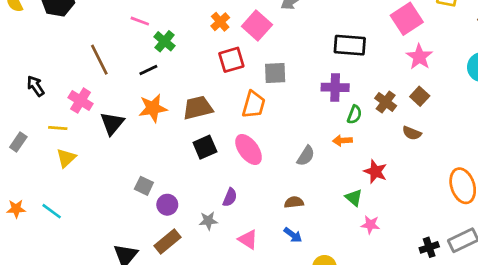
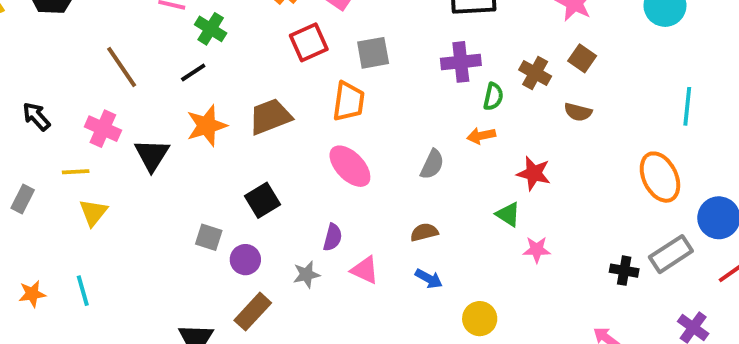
black square: (205, 147) -> (262, 200), moved
cyan line: (52, 211) -> (83, 291), turned 45
pink triangle: (248, 239) -> (365, 270), moved
black cross: (429, 247) -> (624, 271), turned 36

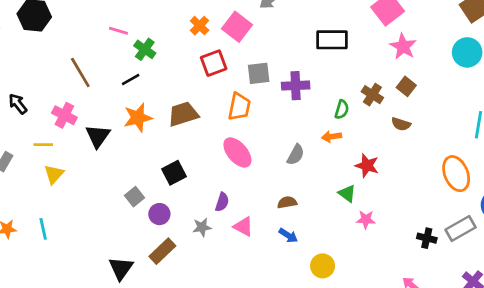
purple cross: (461, 62) -> (296, 86), moved
gray square: (209, 237) -> (135, 197), turned 30

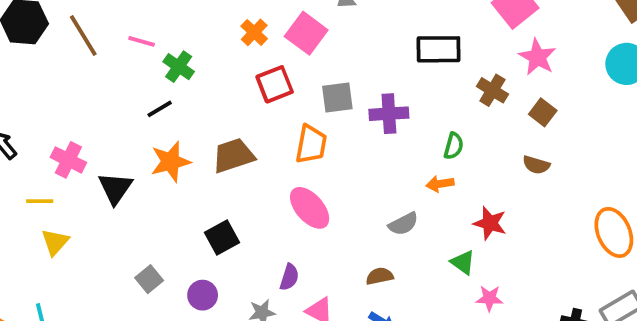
brown line: (80, 72) -> (83, 35), moved
brown cross: (372, 95) -> (492, 90), moved
gray semicircle: (296, 155) -> (403, 224), moved, turned 35
gray square: (135, 197) -> (149, 279), moved

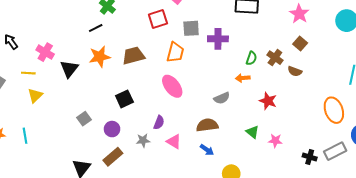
brown cross: (492, 90) -> (275, 58), moved
green triangle: (463, 262) -> (253, 132), moved
brown semicircle: (380, 276) -> (207, 125), size x1.5
pink star: (489, 298) -> (275, 141), moved

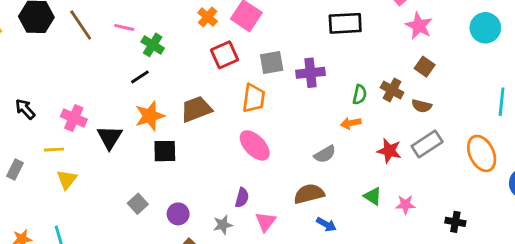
black square: (124, 99) -> (165, 151), moved, turned 30
pink triangle: (174, 142) -> (266, 222), turned 42
blue arrow: (207, 150) -> (326, 224), moved
gray rectangle: (335, 151) -> (427, 144), moved

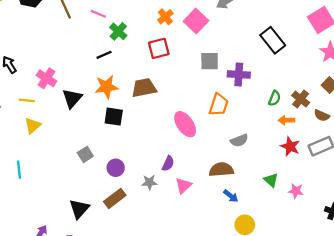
black rectangle: (345, 23) -> (273, 40), turned 45
red square: (225, 55) -> (159, 48), moved
orange trapezoid: (254, 98) -> (219, 105), moved
orange arrow: (351, 123) -> (286, 120), moved

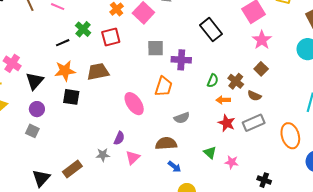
green cross: (118, 31) -> (83, 29), moved
gray square: (85, 154) -> (32, 131), moved, turned -32
purple circle: (116, 168) -> (37, 109), moved

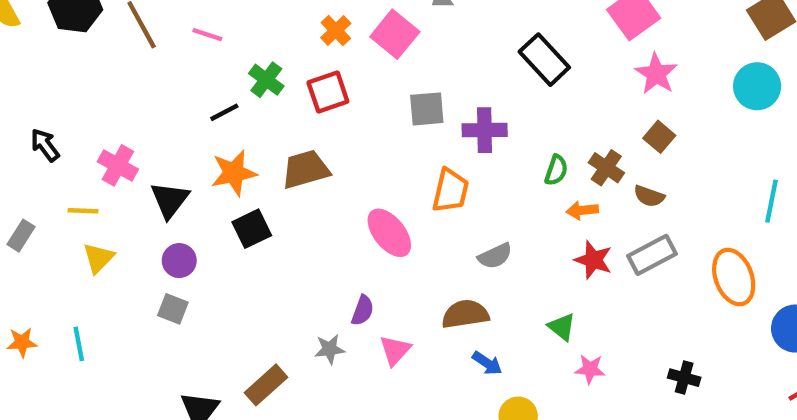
black square: (71, 97) -> (252, 229), turned -30
pink star: (232, 162) -> (590, 369), moved

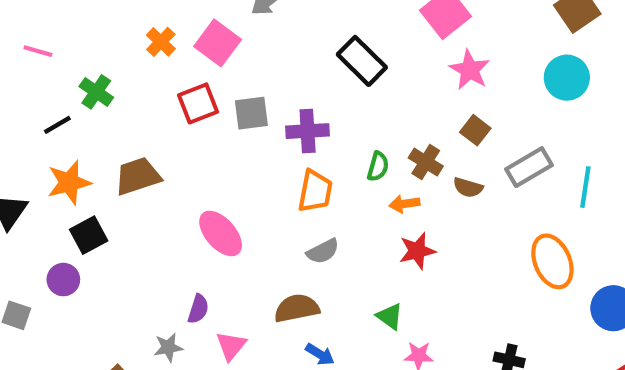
red square: (328, 92) -> (198, 103), moved
orange trapezoid: (450, 191) -> (315, 191), moved
gray rectangle: (652, 255) -> (529, 167), moved
red star: (593, 260) -> (417, 251), turned -30
purple circle: (179, 261) -> (63, 280), moved

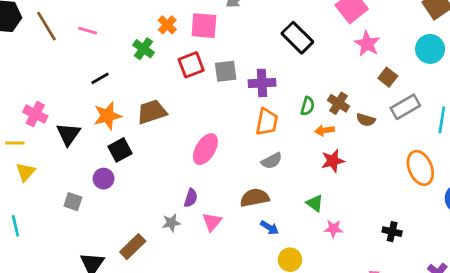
pink square: (218, 43) -> (204, 26), turned -32
green cross: (96, 92) -> (144, 49), moved
brown square: (475, 130) -> (388, 77), moved
pink ellipse: (221, 233) -> (205, 149), turned 72

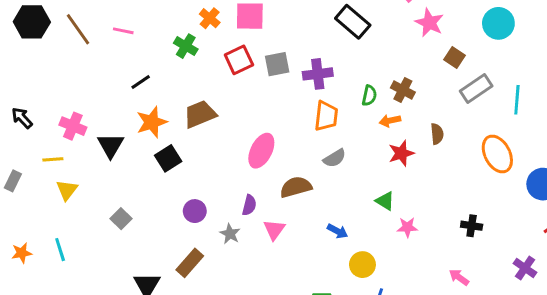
brown semicircle: (366, 120) -> (437, 134), moved, turned -108
purple circle: (104, 179) -> (195, 211), moved
brown semicircle: (255, 198) -> (296, 187), moved
gray square: (73, 202) -> (121, 219), turned 30
gray star: (171, 223) -> (230, 234), turned -30

